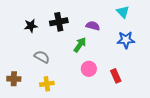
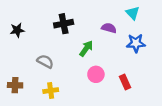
black star: (31, 26) -> (17, 30), moved
purple semicircle: (93, 26) -> (109, 28), moved

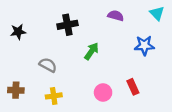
cyan triangle: (133, 13) -> (157, 13), moved
purple semicircle: (109, 28) -> (116, 16), moved
pink circle: (96, 74) -> (103, 93), moved

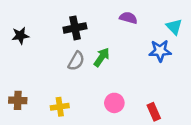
cyan triangle: (157, 13) -> (174, 27), moved
gray semicircle: (48, 65) -> (76, 61), moved, turned 90
red rectangle: (133, 87) -> (154, 112), moved

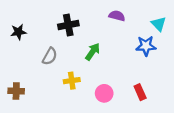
gray semicircle: (76, 61) -> (50, 56), moved
yellow cross: (60, 107) -> (72, 81), moved
red rectangle: (154, 112) -> (140, 92), moved

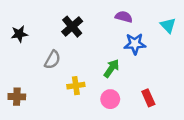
black cross: (68, 25) -> (72, 27), turned -30
blue star: (146, 46) -> (135, 44), moved
green arrow: (93, 52) -> (111, 68), moved

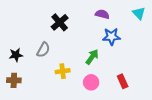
cyan triangle: (168, 25) -> (139, 13), moved
black star: (19, 34) -> (16, 55), moved

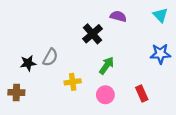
black cross: (60, 22) -> (92, 34), moved
blue star: (111, 37) -> (160, 54), moved
black star: (16, 55) -> (28, 63), moved

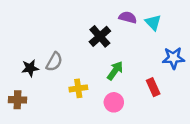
cyan triangle: (160, 15) -> (153, 22), moved
red rectangle: (142, 94) -> (153, 87), moved

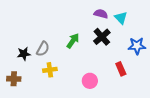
black cross: (100, 36) -> (102, 37), moved
green arrow: (115, 71) -> (73, 41), moved
yellow cross: (78, 88) -> (50, 70), moved

